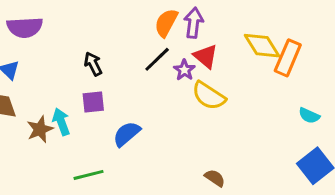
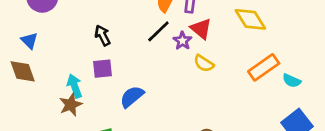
orange rectangle: (288, 58) -> (264, 67), moved, turned 32
yellow semicircle: (209, 96) -> (204, 63), size x0.7
brown star: (40, 129) -> (71, 105), moved

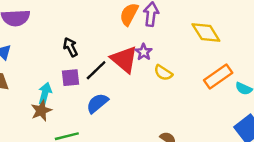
red triangle: (201, 29) -> (124, 59), moved, size x1.4
black line: (158, 31) -> (96, 70), moved
cyan arrow: (75, 86) -> (45, 94), turned 35

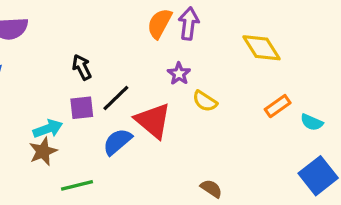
red triangle: (124, 59) -> (153, 121), moved
orange rectangle: (218, 76) -> (278, 106), size x0.7
cyan arrow: (45, 94) -> (48, 129), turned 55

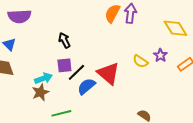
purple star: (179, 74) -> (160, 55), moved
black line: (116, 98) -> (76, 72), moved

